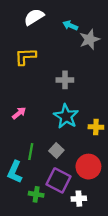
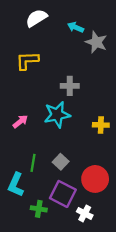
gray star: (90, 39) -> (96, 42), turned -30
cyan star: (66, 116) -> (57, 115), moved, turned 30
yellow cross: (96, 127) -> (101, 125), moved
white cross: (79, 199) -> (85, 213), turned 32

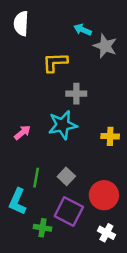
white semicircle: (36, 18) -> (21, 23), moved, turned -55
yellow L-shape: (27, 61) -> (55, 62), moved
white cross: (85, 213) -> (106, 233), moved

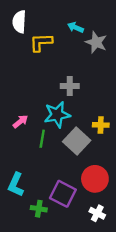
yellow L-shape: (55, 62) -> (41, 42), moved
gray square: (66, 176) -> (77, 141), moved, size x1.6
green line: (36, 178) -> (42, 139), moved

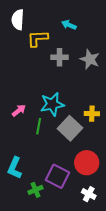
gray star: (96, 42) -> (90, 59), moved
gray cross: (70, 86) -> (60, 57), moved
green cross: (39, 209) -> (35, 190), turned -32

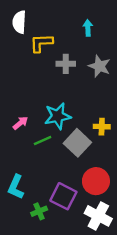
cyan arrow: (69, 25) -> (88, 28), moved, turned 64
green line: (39, 126) -> (43, 140), turned 56
white cross: (89, 194) -> (98, 216), size x1.6

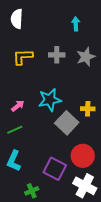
yellow L-shape: (41, 43) -> (23, 57), moved
gray star: (99, 66) -> (86, 57), turned 30
green line: (43, 140) -> (15, 130), moved
green cross: (39, 211) -> (32, 191), moved

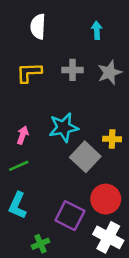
white semicircle: (17, 19) -> (38, 26), moved
pink arrow: (18, 106) -> (23, 135), turned -32

